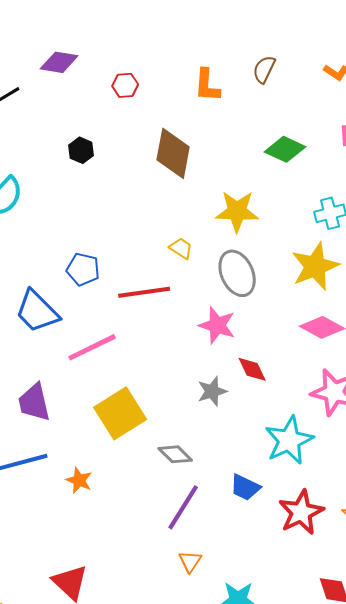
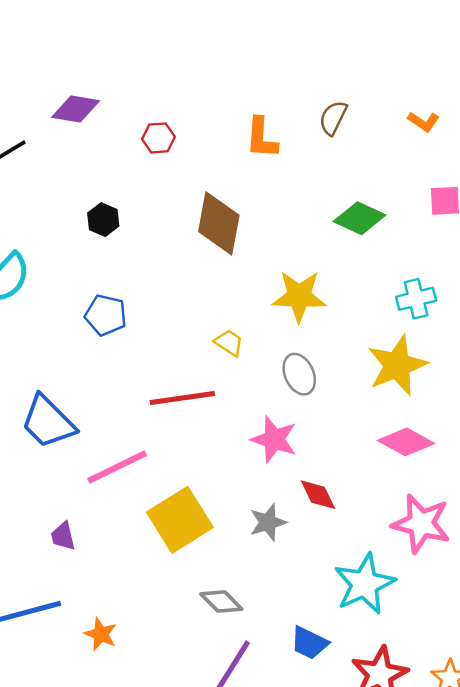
blue pentagon: (83, 269) -> (106, 315), moved
gray ellipse: (237, 273) -> (299, 374), size x0.7
purple trapezoid: (34, 402) -> (63, 536), moved, size x0.6
yellow square: (120, 413) -> (180, 520), moved

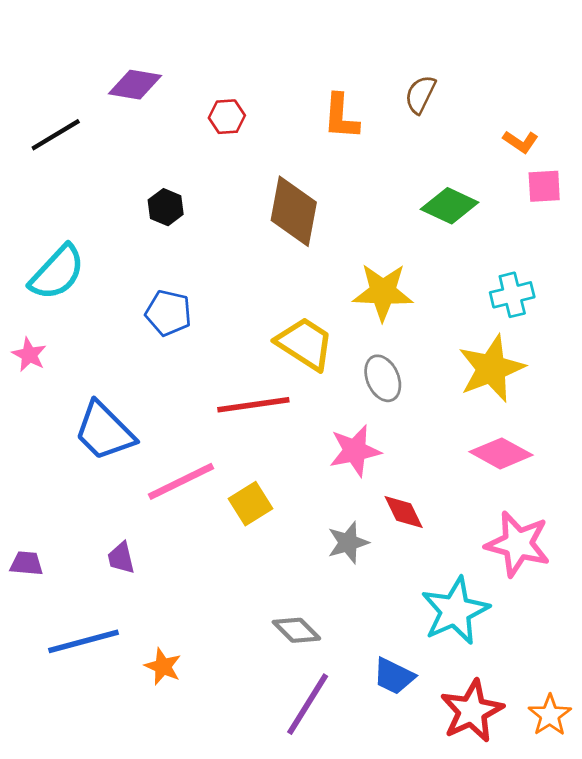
orange L-shape: (424, 122) -> (521, 142), moved
yellow trapezoid: (229, 343) -> (305, 344), size x1.8
pink star: (274, 439) -> (355, 451), turned -30
yellow square: (180, 520) -> (251, 504), moved, size x0.6

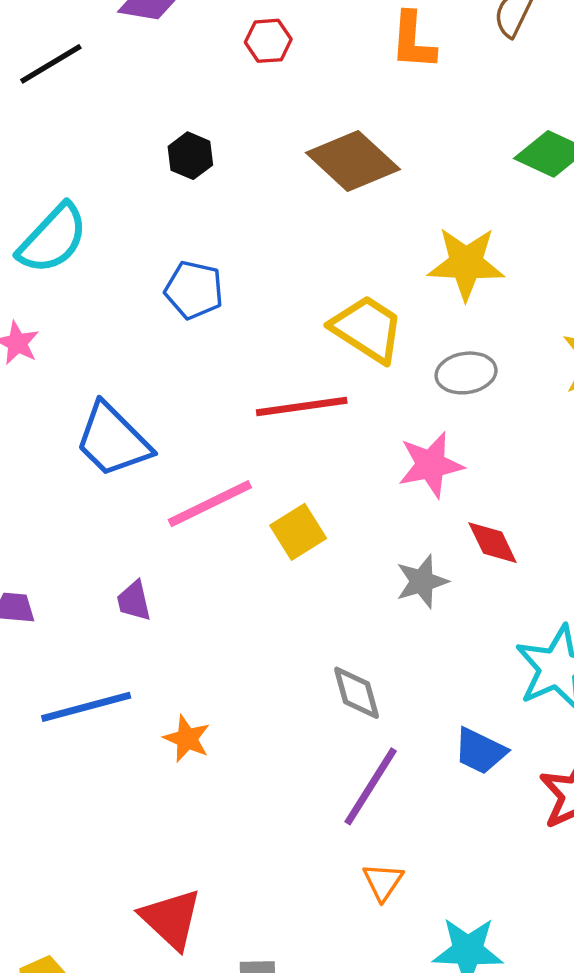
brown diamond: (294, 211) -> (353, 161), turned -58
gray ellipse: (383, 378) -> (466, 373), turned -75
gray diamond: (296, 630) -> (357, 693), turned 30

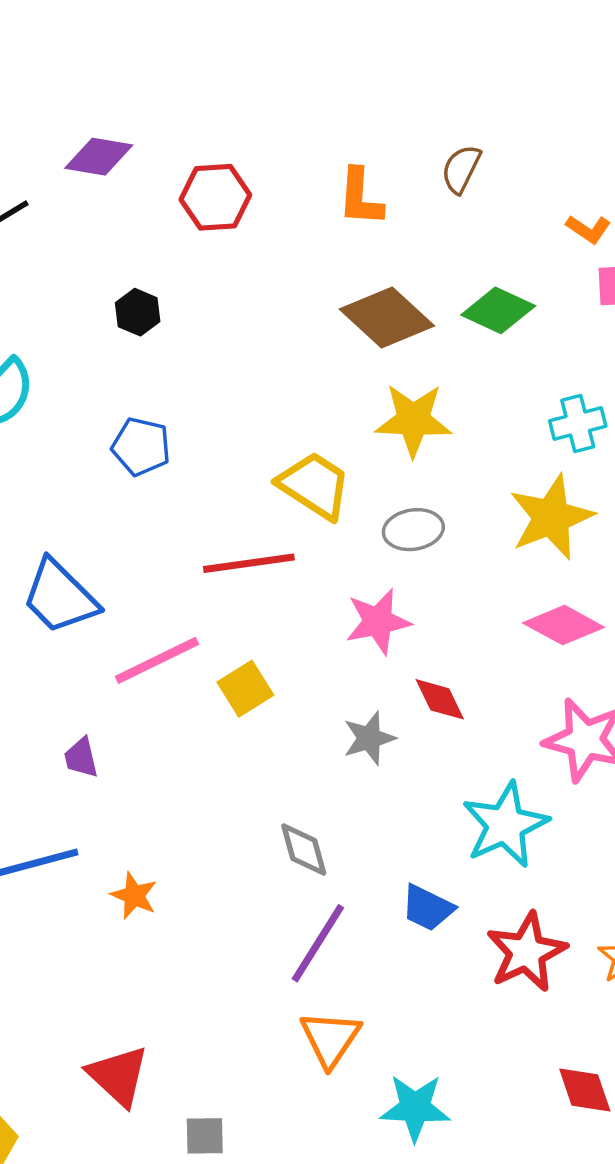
red hexagon: (268, 41) -> (215, 197), size x1.5
brown diamond: (353, 161) -> (387, 317), moved
orange triangle: (383, 882) -> (330, 1039), size x1.5

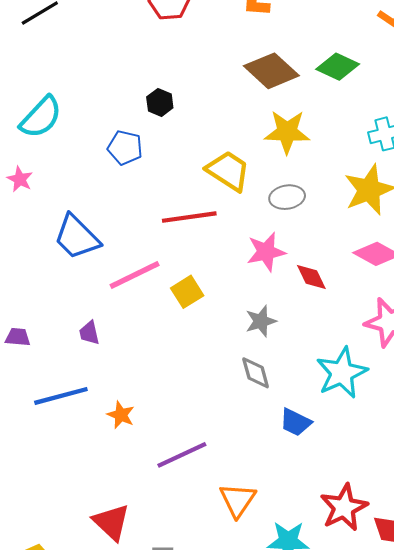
black hexagon: (138, 312) -> (160, 102), moved
red diamond: (440, 699) -> (311, 277), moved
gray diamond: (304, 850) -> (256, 373), moved
purple line: (318, 943) -> (182, 455), moved, turned 33
red star: (526, 952) -> (344, 507), moved

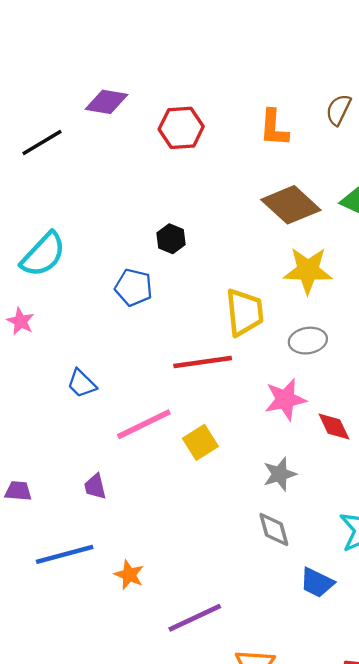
yellow trapezoid: (228, 171) -> (245, 312), turned 51
blue trapezoid: (77, 237) -> (82, 384), size x0.6

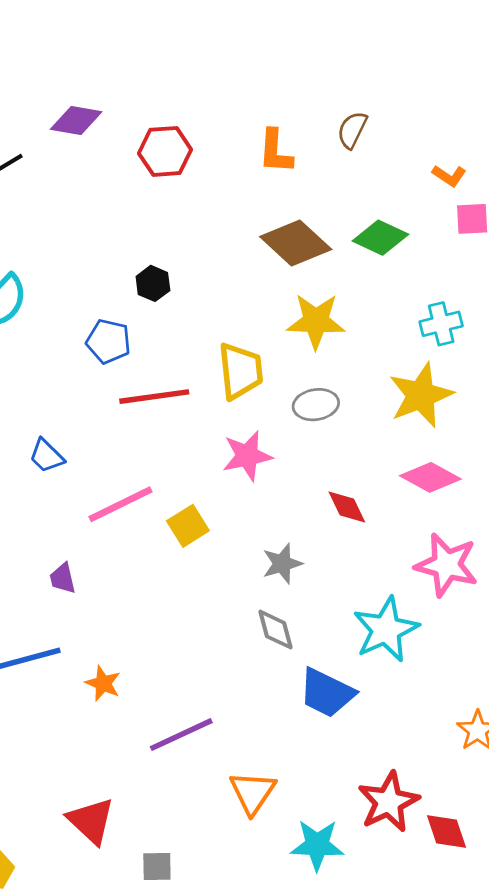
red line: (203, 362) -> (154, 397), moved
pink star: (285, 399) -> (247, 456), moved
blue trapezoid: (317, 583) -> (327, 693), size x1.4

